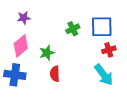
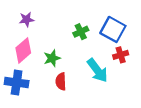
blue square: (102, 27) -> (113, 29), turned 30
cyan arrow: (104, 75) -> (97, 70), moved

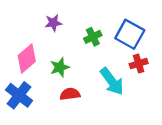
purple star: (27, 19) -> (53, 23), moved
red semicircle: (61, 81) -> (70, 94), turned 84
blue cross: (17, 83) -> (19, 95), turned 30

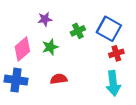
green star: (60, 67) -> (50, 47), moved
cyan arrow: (112, 81) -> (113, 83), moved, turned 30
blue cross: (19, 95) -> (16, 80), turned -30

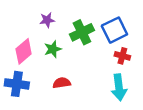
blue square: (109, 29) -> (114, 30), turned 35
green cross: (78, 31) -> (82, 32), size x1.5
red cross: (116, 53) -> (122, 56), turned 32

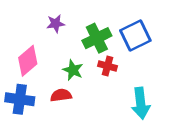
green star: (53, 49) -> (73, 70), moved, turned -30
red cross: (122, 56) -> (107, 66), moved
red semicircle: (62, 83) -> (61, 95), moved

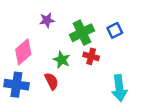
blue square: (135, 36) -> (115, 30), size x0.6
red semicircle: (61, 95) -> (51, 81), turned 72

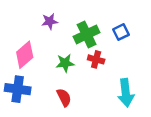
green star: (62, 60) -> (65, 63), turned -30
red semicircle: (51, 81) -> (64, 98), moved

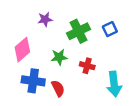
red cross: (96, 59) -> (87, 66), moved
blue cross: (18, 89) -> (33, 81), moved

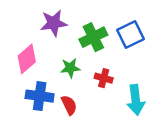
purple star: (45, 19) -> (54, 23), size x1.5
blue square: (110, 29) -> (131, 35), size x1.5

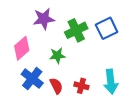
red cross: (104, 78) -> (81, 86), moved
blue cross: (40, 96) -> (32, 79), turned 30

